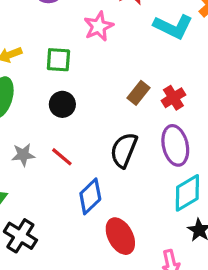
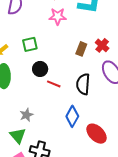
pink star: (99, 26) -> (58, 16), moved, turned -30
gray star: (23, 155) -> (26, 115), moved
red line: (62, 157) -> (54, 84), moved

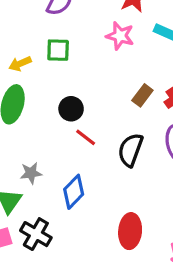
green square: (30, 44) -> (58, 50), moved
blue diamond: (72, 116) -> (74, 192), moved
red ellipse: (97, 134) -> (130, 231), turned 35

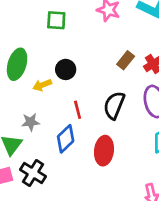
yellow arrow: (20, 64) -> (42, 85), moved
red line: (86, 137) -> (78, 110), moved, turned 36
red ellipse: (130, 231) -> (104, 151), moved

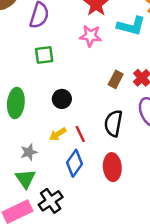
yellow arrow: (42, 85) -> (58, 134), moved
gray star: (31, 122) -> (29, 152), moved
black cross: (33, 173) -> (51, 201), turned 35

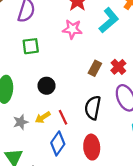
cyan L-shape: (131, 26) -> (109, 20), turned -55
gray star: (29, 152) -> (21, 122), moved

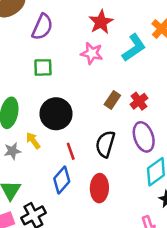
black circle: (46, 86) -> (56, 114), size x1.6
yellow arrow: (43, 117) -> (33, 141), moved, turned 80
gray star: (21, 122) -> (12, 151), moved

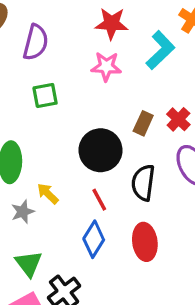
red star: (101, 22) -> (112, 23), turned -30
black circle: (56, 114) -> (101, 150), moved

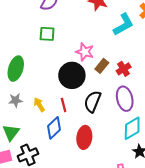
pink star: (106, 66) -> (85, 52), moved
yellow arrow: (48, 194) -> (39, 105), moved

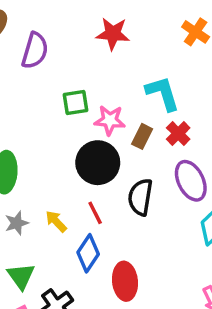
cyan L-shape: (123, 24) -> (163, 93), moved, turned -65
green square: (47, 34) -> (75, 102), moved
red ellipse: (84, 137) -> (125, 281), moved

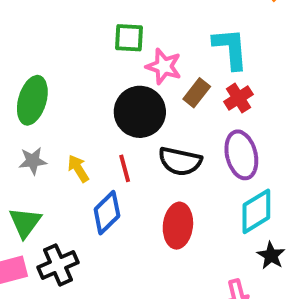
black semicircle: (140, 197) -> (180, 161), turned -99
red ellipse: (125, 281) -> (178, 226), moved

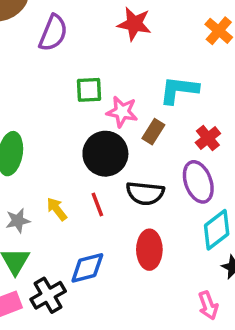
cyan L-shape: (231, 49) -> (179, 90), turned -72
red cross: (238, 98) -> (208, 138), moved
gray star: (33, 161) -> (18, 221), moved
blue diamond: (107, 213) -> (87, 268), moved, turned 36

